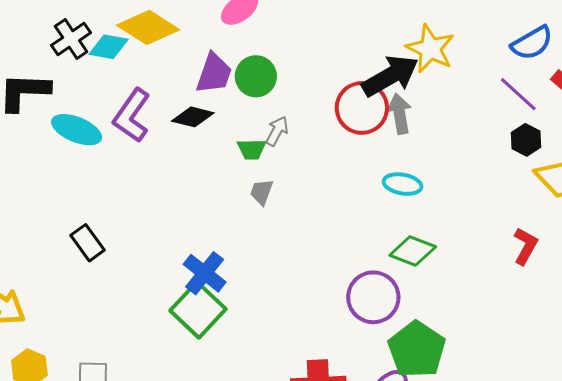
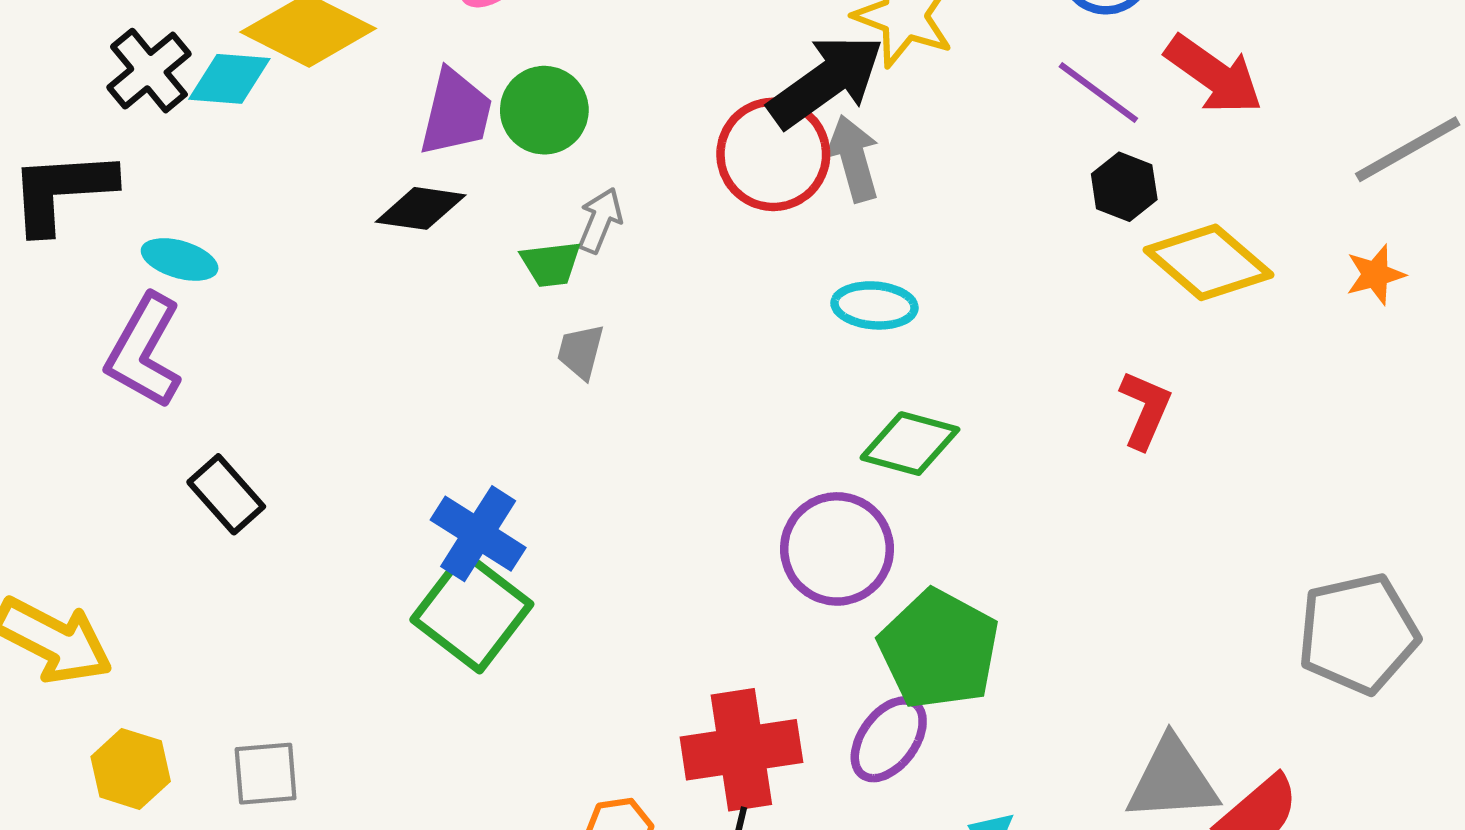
purple L-shape: (132, 116) -> (144, 351), moved
cyan ellipse: (77, 130) -> (180, 259), size x0.7

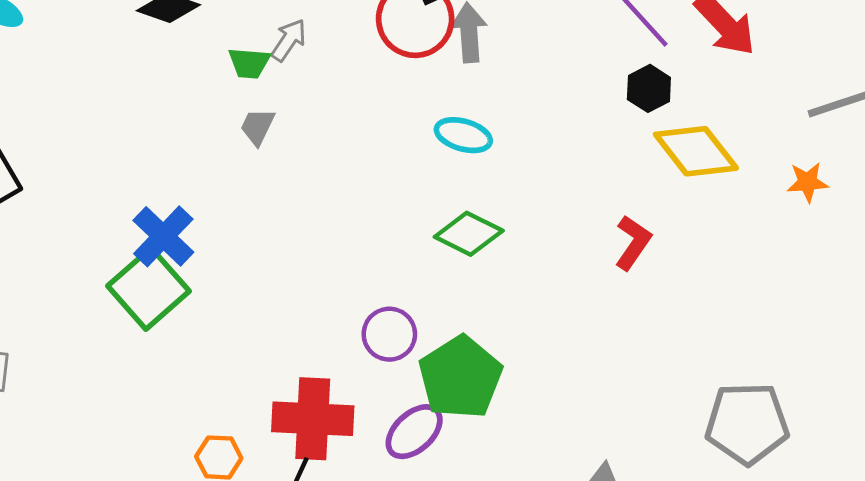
purple circle: (837, 549) -> (389, 334), moved, size x0.7

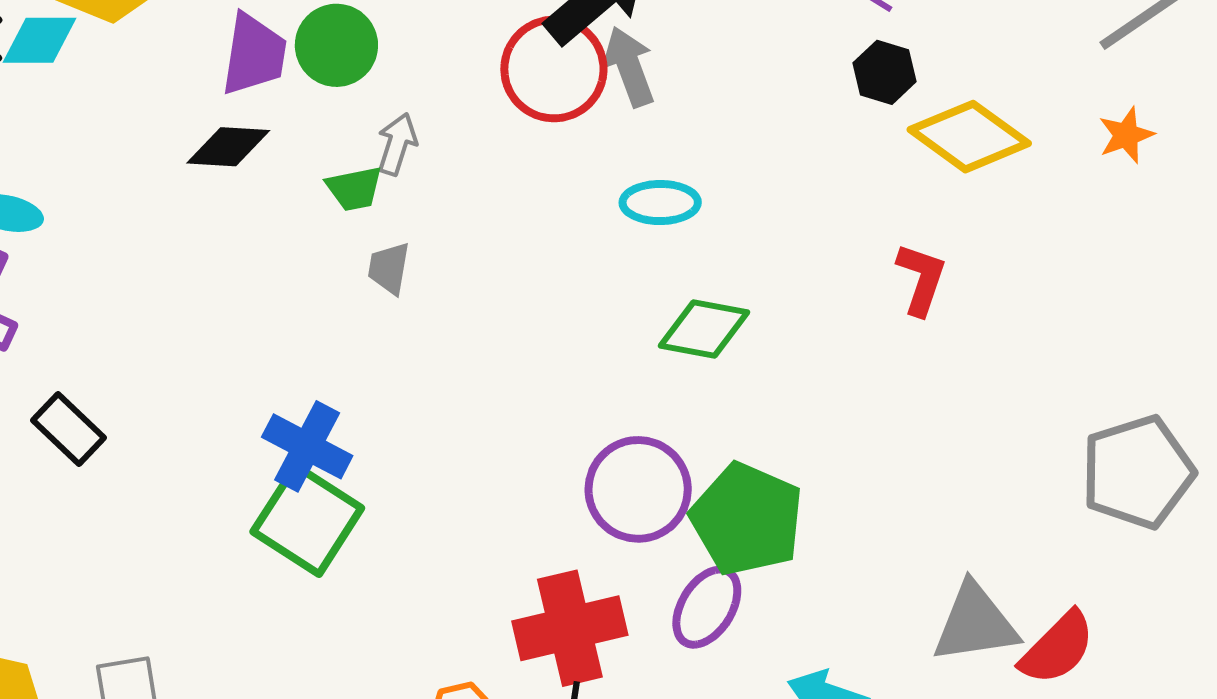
purple circle: (389, 334) -> (638, 489), size x1.4

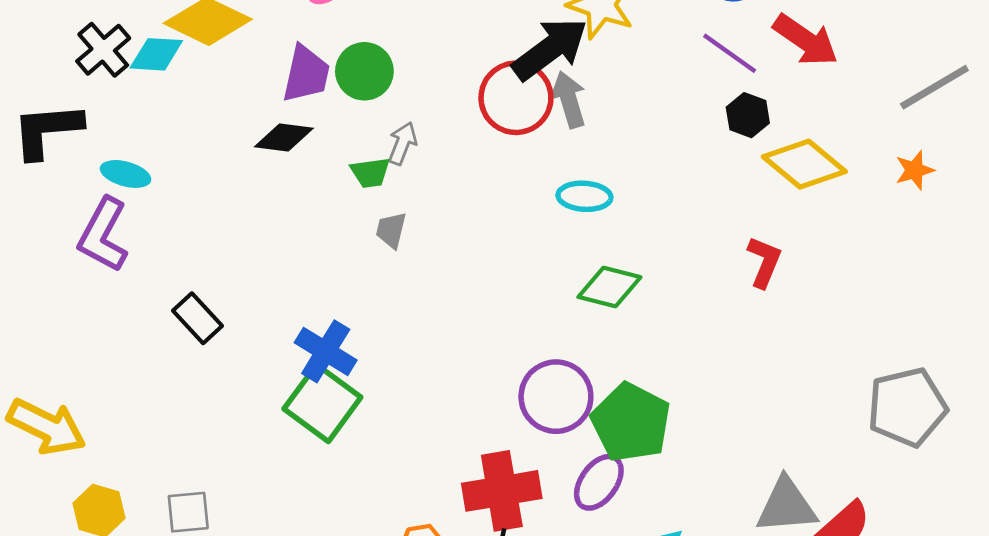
black rectangle: (69, 429) -> (197, 318), moved

